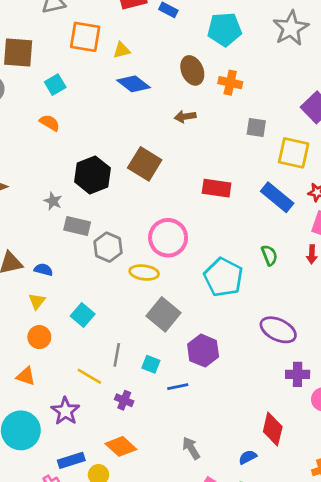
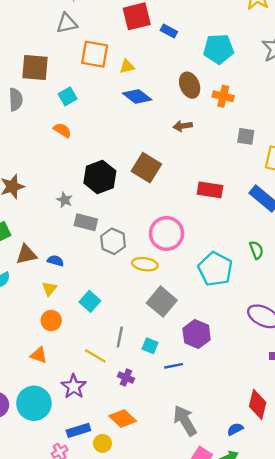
gray arrow: (191, 448) -> (185, 421), size x1.5

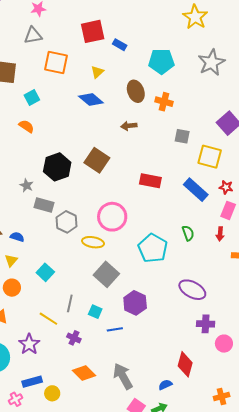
yellow triangle: (127, 66) -> (97, 72), moved, turned -32
orange diamond: (123, 419) -> (84, 373), moved

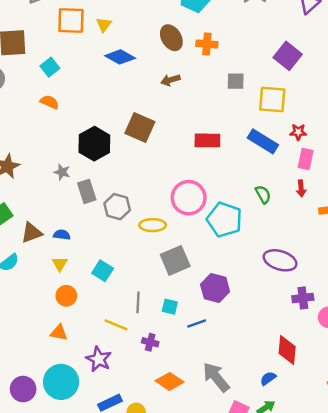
yellow triangle: (97, 72) -> (104, 25), moved
gray rectangle: (44, 205) -> (87, 191), turned 66
pink circle: (112, 217) -> (189, 198), moved
gray square: (106, 274) -> (175, 260), turned 35

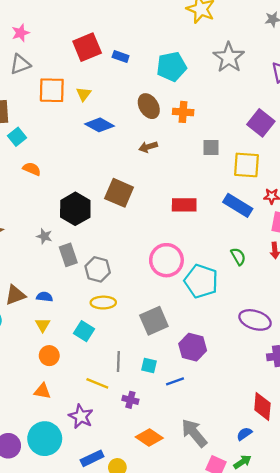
cyan square: (50, 67) -> (17, 137), moved
yellow ellipse: (153, 225) -> (103, 303), moved

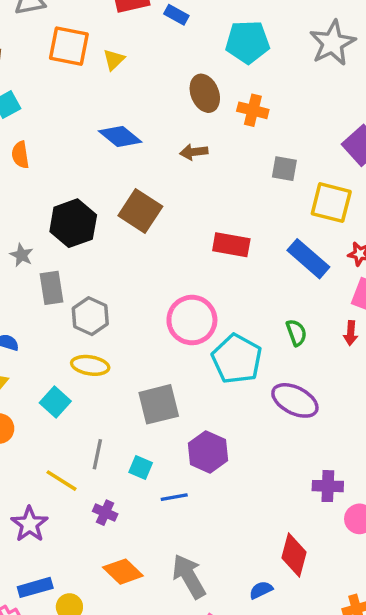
blue diamond: (99, 125) -> (120, 136), moved
orange semicircle: (32, 169) -> (20, 155), turned -132
purple ellipse: (255, 320) -> (295, 400), moved

